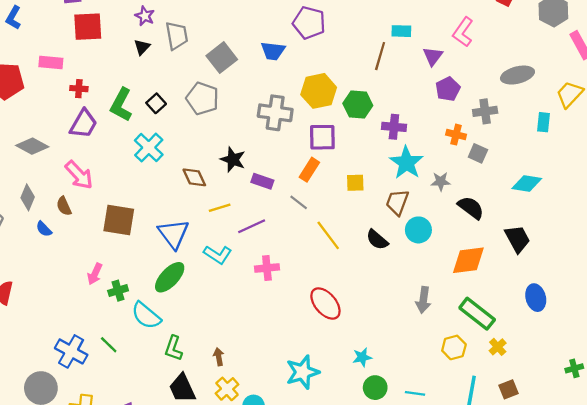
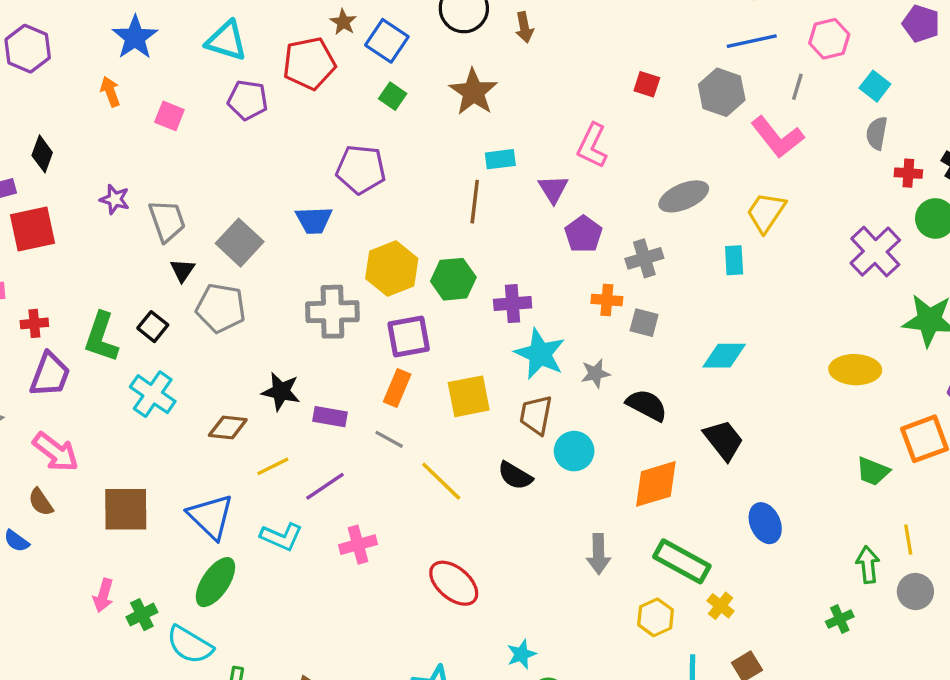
black triangle: (142, 47) -> (182, 270), moved
brown diamond: (194, 177) -> (228, 427), turned -50
yellow square: (355, 183) -> (469, 396), size x1.5

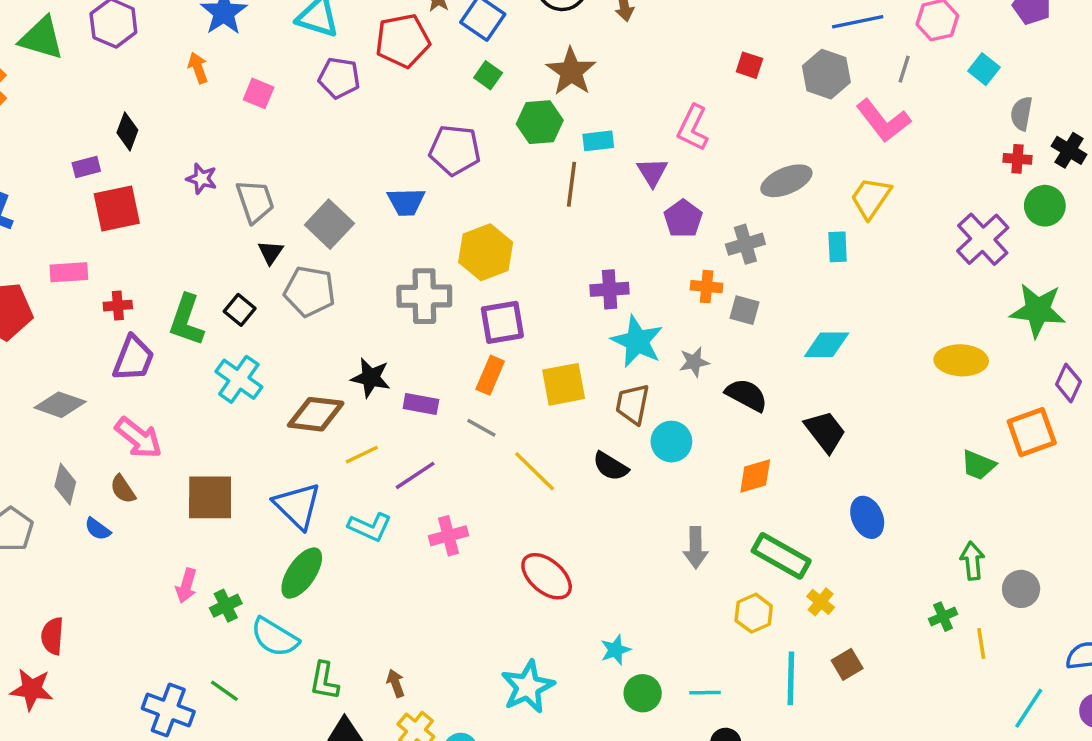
gray semicircle: (877, 133) -> (1022, 114), moved
green hexagon: (453, 279) -> (540, 122), moved
brown diamond: (228, 427) -> (316, 414), size x1.4
orange diamond: (656, 484) -> (755, 476), size x0.7
yellow line: (908, 540) -> (981, 644), moved

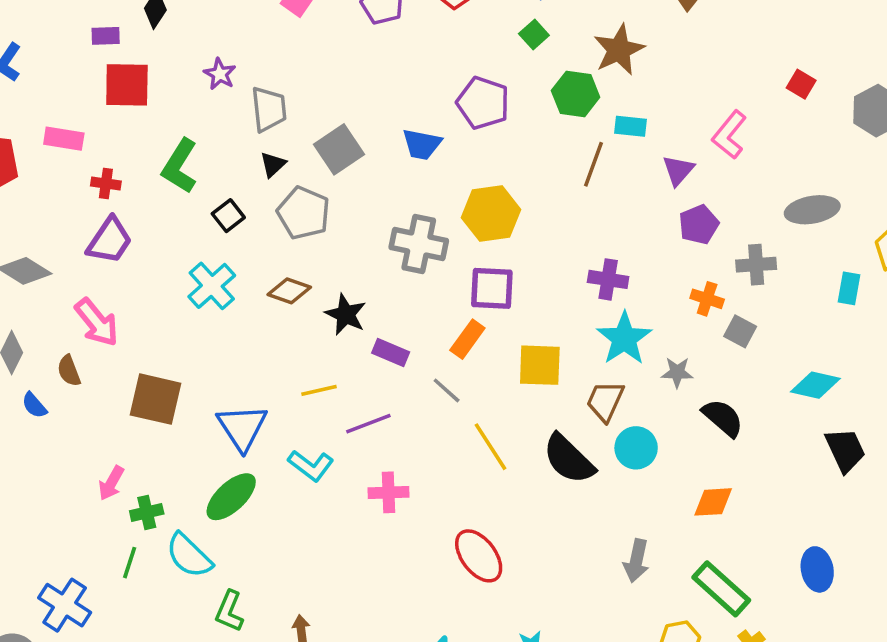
green L-shape: (186, 320) -> (180, 166), moved
brown diamond: (316, 414) -> (289, 291), moved, size x0.7
black trapezoid: (825, 432) -> (845, 450), moved
black semicircle: (611, 466) -> (569, 459), size x1.5
green line: (224, 691) -> (130, 563), moved, turned 60

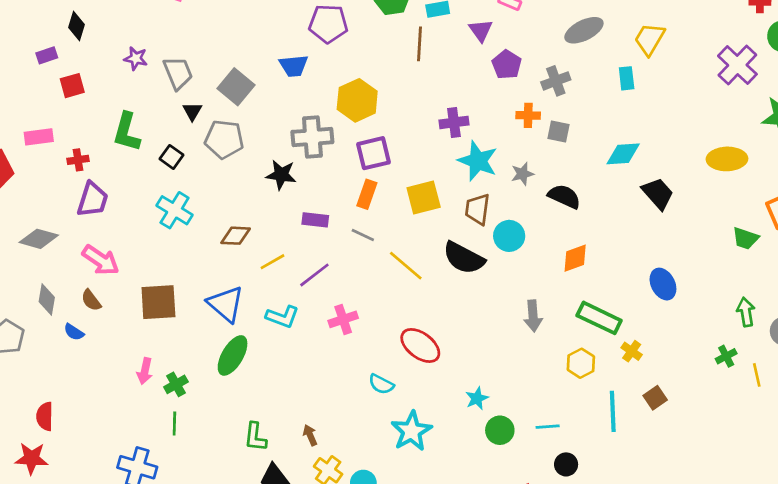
red square: (127, 85) -> (72, 86), size x0.7
brown diamond: (289, 291) -> (236, 236), moved
black star: (346, 314) -> (281, 175), moved
cyan semicircle: (189, 556) -> (381, 384), moved, size x0.7

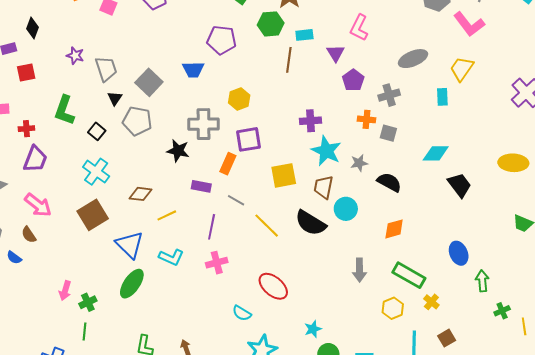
yellow hexagon: (357, 100) -> (239, 99), size x0.7
orange rectangle: (367, 194) -> (228, 164), moved
purple line: (314, 275) -> (212, 227), moved, turned -45
brown square: (158, 302) -> (93, 215), moved, turned -32
green arrow: (746, 312) -> (482, 281), moved

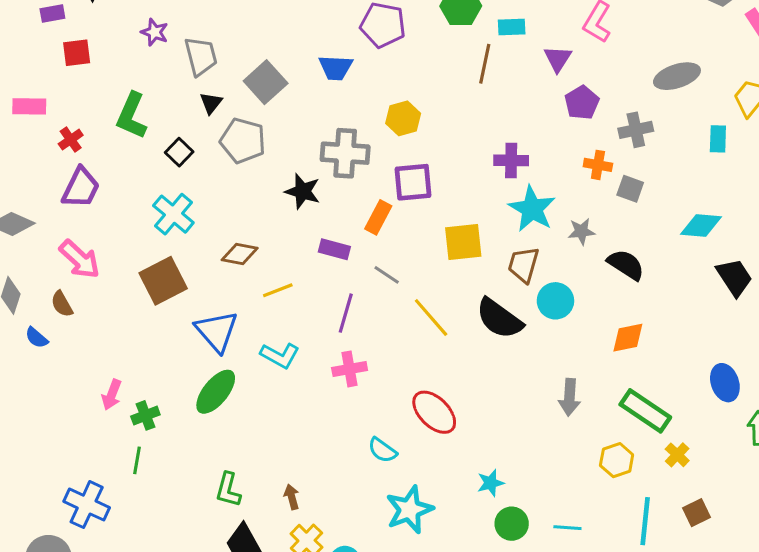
red cross: (26, 129) -> (71, 140), turned -35

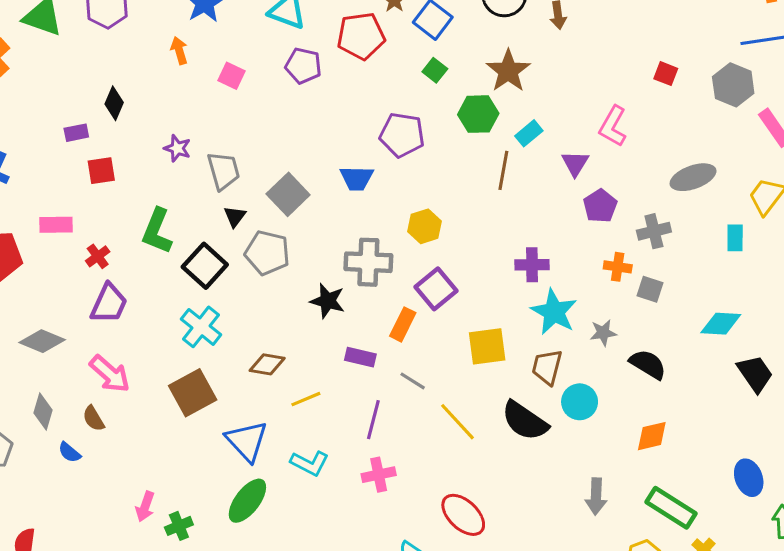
cyan rectangle: (512, 27) -> (529, 133), turned -36
black square: (179, 152) -> (205, 266), size x1.6
purple square: (413, 182) -> (436, 289), turned -33

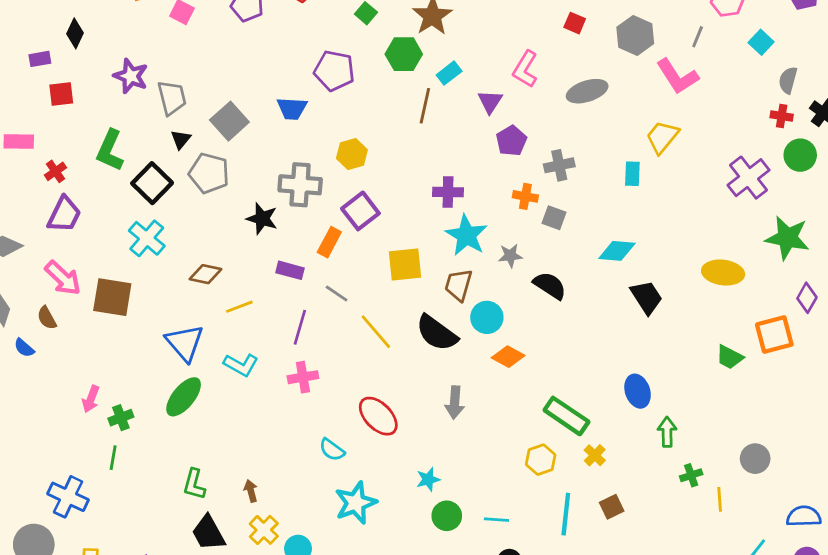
purple star: (177, 148) -> (131, 76), size x1.4
gray ellipse: (693, 177) -> (587, 91), moved
brown square: (193, 393) -> (112, 297), moved, turned 36
orange diamond: (652, 436) -> (508, 357), moved, turned 40
gray arrow: (596, 496) -> (455, 402), moved

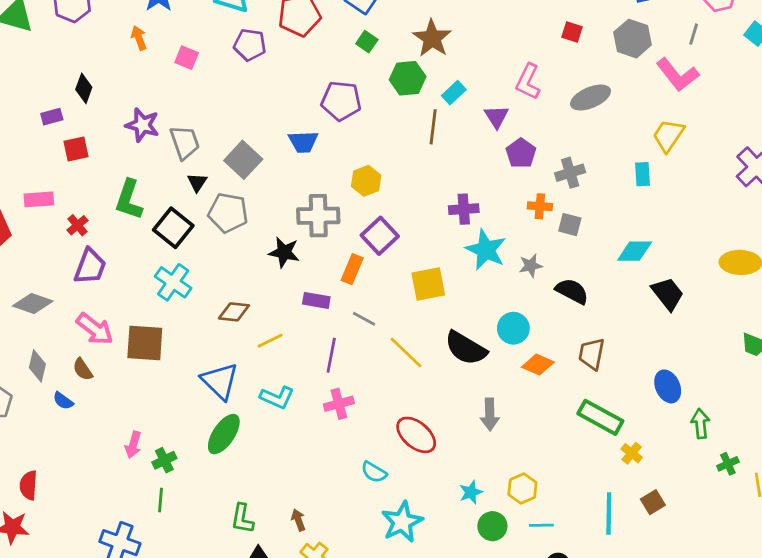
brown trapezoid: (458, 285) -> (592, 354), moved
yellow hexagon: (541, 460) -> (522, 488), moved

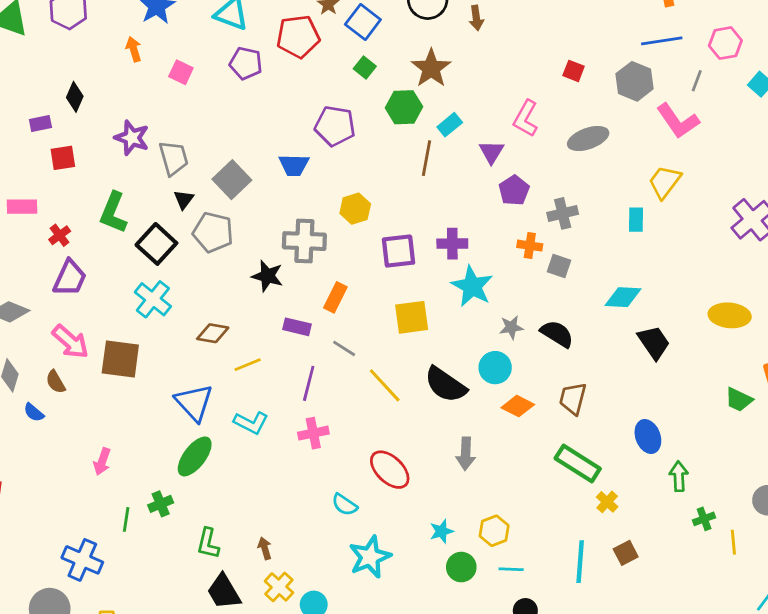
purple square: (380, 236) -> (398, 251), moved, turned 33
gray star: (531, 266) -> (511, 327), moved
green cross: (164, 460) -> (161, 504), moved

